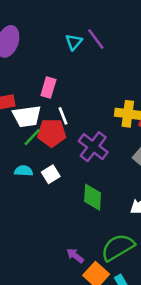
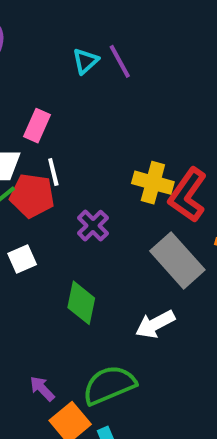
purple cross: (93, 147) -> (93, 226), size x0.7

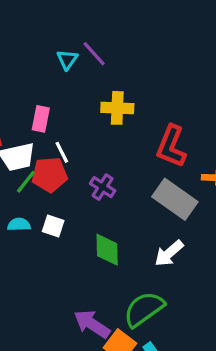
yellow cross: (153, 183) -> (117, 108), moved
white square: (22, 259) -> (53, 226), turned -35
purple arrow: (42, 389) -> (92, 324), size x1.6

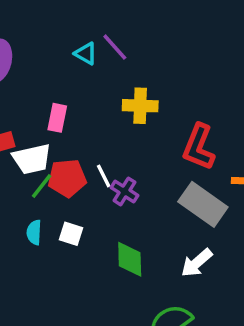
cyan triangle: (67, 60) -> (86, 54), turned -35
white line: (62, 152) -> (104, 176), moved
cyan semicircle: (19, 225) -> (34, 232), turned -85

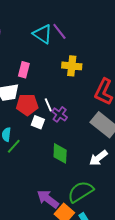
cyan triangle: (86, 54) -> (42, 34), size x1.5
green line: (42, 186) -> (14, 146), moved
white square: (71, 234) -> (38, 122), moved

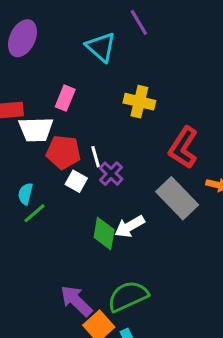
purple line: (59, 31) -> (139, 22), moved
white arrow: (98, 158) -> (130, 227), moved

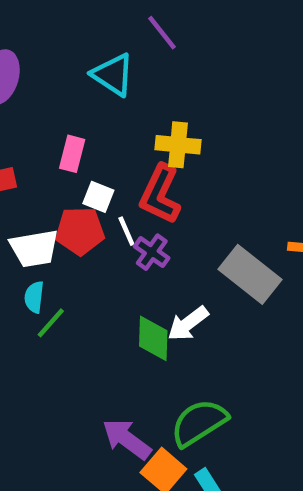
white trapezoid: (36, 130) -> (34, 248), moved
red L-shape: (183, 148) -> (160, 194), moved
white square: (76, 181) -> (98, 197), moved

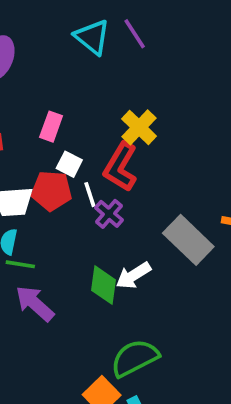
cyan triangle: (113, 75) -> (92, 37), moved
yellow cross: (178, 145) -> (139, 127), turned 33
green line: (51, 323) -> (20, 264), turned 52
purple arrow: (127, 439) -> (35, 304), moved

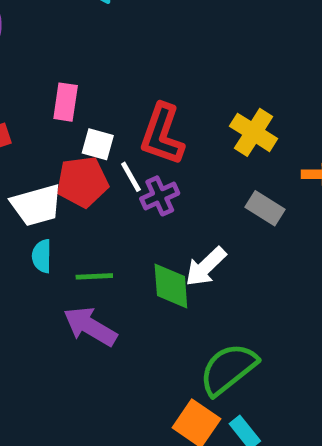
yellow cross: (139, 127) -> (254, 132), moved
purple cross: (109, 214) -> (160, 196), turned 36
gray rectangle: (188, 240) -> (265, 208), size x0.6
green line: (20, 264) -> (94, 276), moved

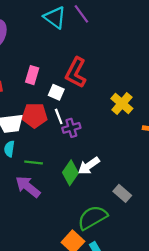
red L-shape: (162, 134) -> (76, 73), moved
white square: (98, 144) -> (56, 92), moved
gray rectangle: (265, 208) -> (122, 193), moved
green diamond: (171, 286) -> (70, 173), turned 30

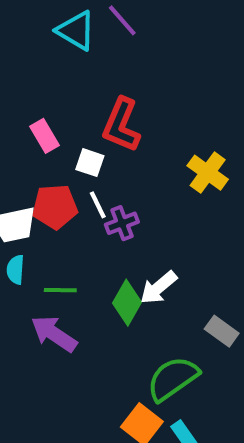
pink rectangle: (32, 75) -> (44, 136), turned -42

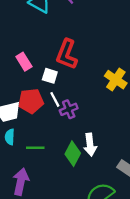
white arrow: (158, 288) -> (90, 145), turned -55
purple arrow: (54, 334) -> (21, 182), moved, turned 70

